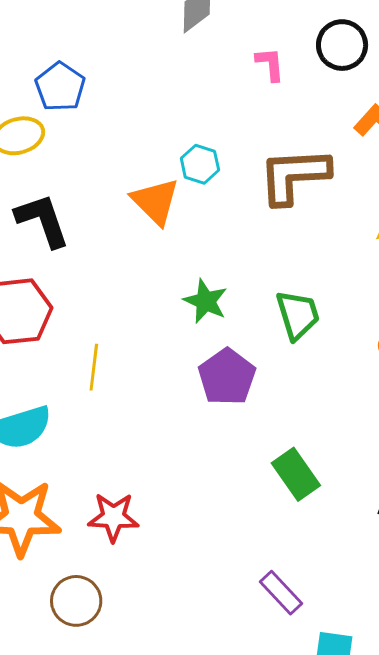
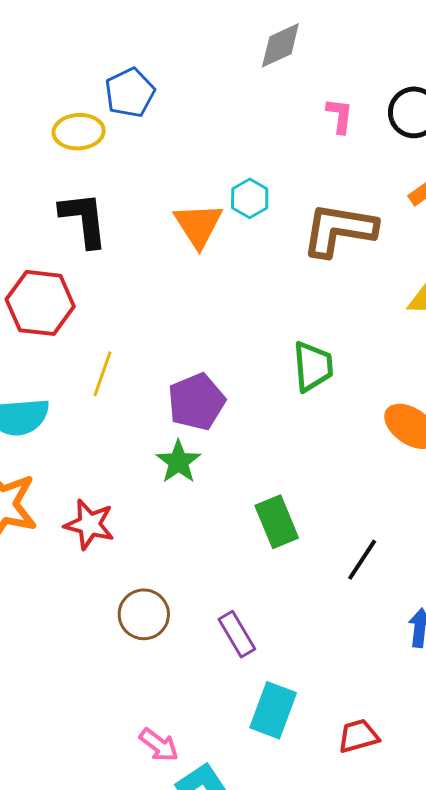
green star: (206, 301) -> (178, 462), moved
purple pentagon: (227, 377) -> (196, 402), moved
brown circle: (76, 601) -> (144, 614), moved

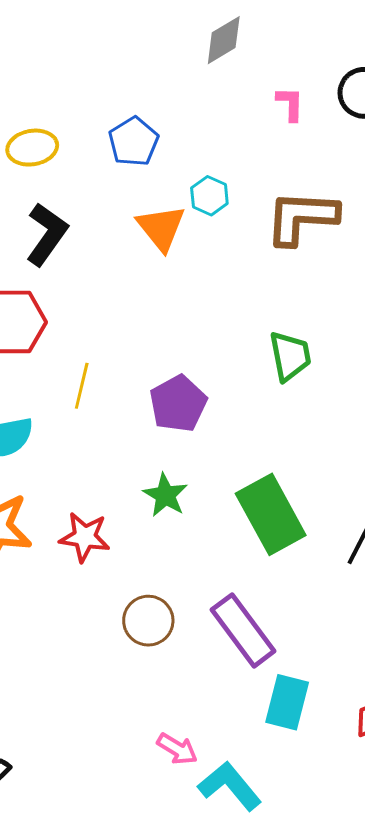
blue pentagon: (130, 93) -> (134, 142), moved
black L-shape: (84, 219) -> (47, 234), turned 48
green star: (178, 462) -> (165, 495), moved
green rectangle: (277, 522) -> (271, 514), size x1.5
purple rectangle: (237, 634) -> (243, 630), size x1.6

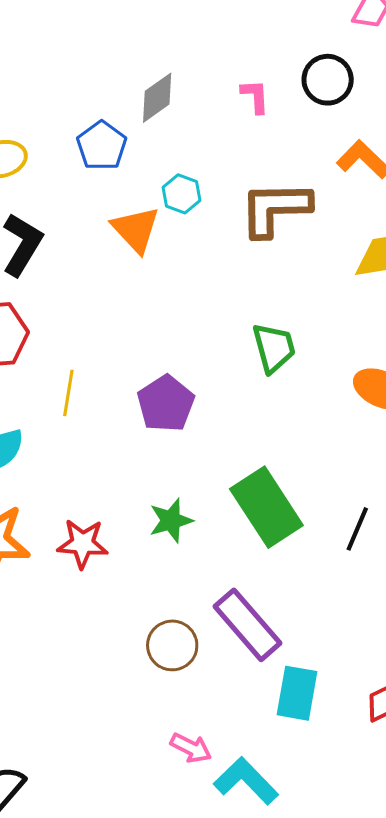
gray diamond: (224, 40) -> (157, 98), moved
green star: (165, 495) -> (171, 520), moved, turned 30
brown circle: (148, 621) -> (172, 645), moved

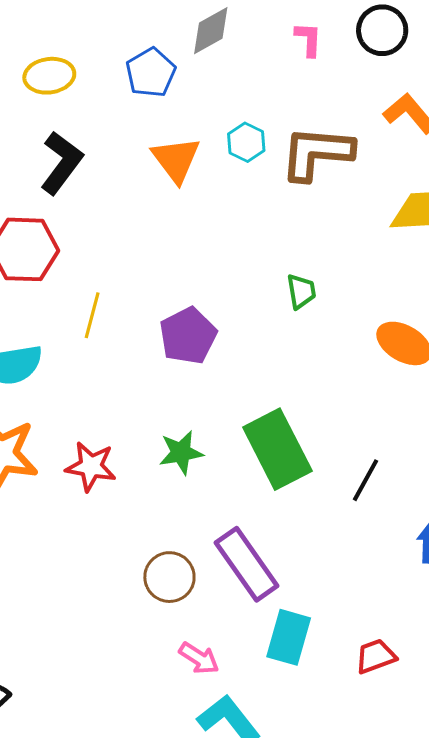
cyan hexagon: (181, 194) -> (246, 142), moved
green trapezoid: (274, 348) -> (301, 291), size x0.7
pink arrow: (191, 748) -> (199, 658), moved

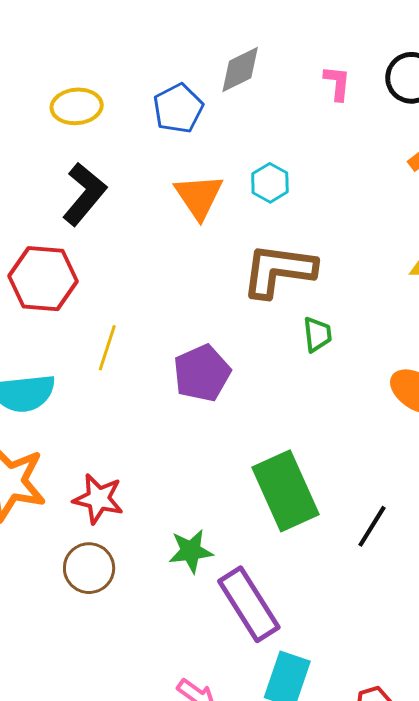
brown L-shape: (317, 153) -> (279, 270), moved
green star: (181, 453) -> (191, 551), moved
brown circle: (169, 577) -> (89, 568), moved

